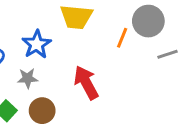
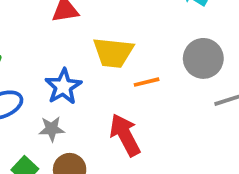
orange line: (122, 38) -> (147, 82), moved, turned 54

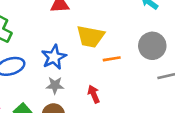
gray star: (52, 129) -> (55, 85), moved
red arrow: (125, 135) -> (94, 94), size x0.6

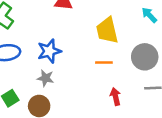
yellow trapezoid: (90, 37) -> (107, 30), moved, turned 56
red arrow: (94, 94) -> (115, 97), moved

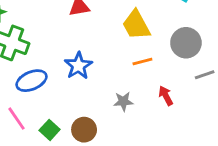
gray star: (45, 78) -> (123, 101), moved

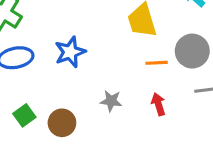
orange line: (142, 61) -> (157, 63), moved

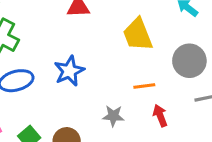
orange line: (157, 63) -> (144, 86), moved

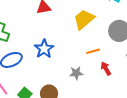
yellow trapezoid: (138, 35) -> (84, 19), turned 80

